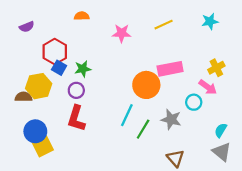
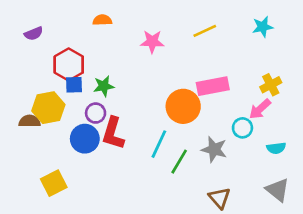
blue square: (59, 68) -> (74, 85), turned -32
pink arrow: (208, 87) -> (260, 109), turned 102
red L-shape: (76, 118) -> (113, 133), moved
cyan semicircle: (221, 130) -> (276, 148), moved, turned -128
blue circle: (35, 131) -> (85, 139), moved

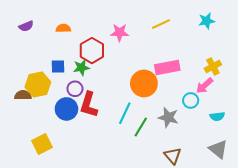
orange semicircle: (102, 20) -> (63, 28), moved
red hexagon: (69, 65) -> (92, 51), moved

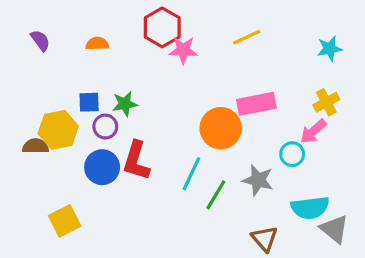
cyan star: (207, 21) -> (330, 49), moved
purple semicircle: (26, 26) -> (40, 40), turned -104
red hexagon: (92, 51) -> (162, 27), moved
purple circle: (75, 89) -> (105, 127), moved
cyan semicircle: (217, 116) -> (310, 208), moved, size x1.6

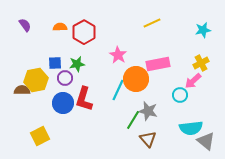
red hexagon: (162, 27) -> (84, 32), moved
pink star: (183, 50) -> (118, 55), moved, turned 30
cyan line: (191, 174) -> (118, 90), moved
gray star: (258, 180) -> (148, 111), moved
brown triangle: (265, 239) -> (148, 139), moved

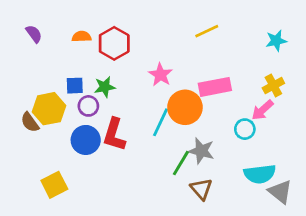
brown semicircle: (22, 90) -> (30, 122), turned -126

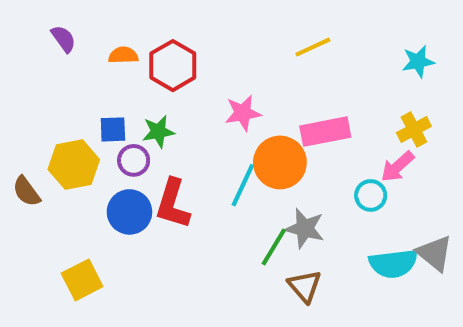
purple semicircle: (34, 34) -> (63, 39), moved
pink star: (160, 75) -> (243, 113), turned 30
brown semicircle: (30, 122) -> (26, 191), moved
gray triangle: (280, 192) -> (435, 253), moved

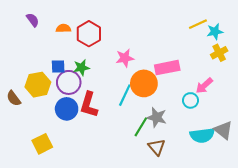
yellow line: (313, 47) -> (198, 24), moved
yellow cross: (414, 129) -> (219, 53), moved
purple circle: (134, 160) -> (69, 82), size x1.5

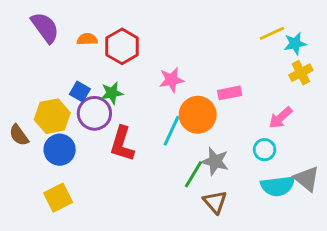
purple semicircle: (33, 20) -> (45, 28), size x1.6
blue square: (58, 67) -> (80, 92), turned 32
pink rectangle: (167, 68) -> (230, 93), size x0.7
cyan circle: (191, 100) -> (265, 150), moved
blue circle: (67, 109) -> (60, 150), moved

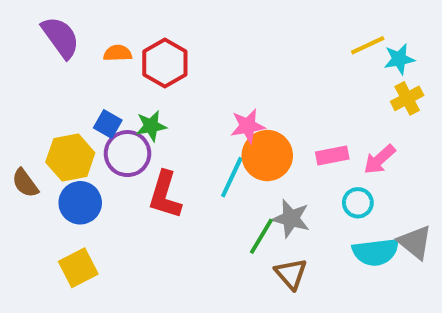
pink star: (171, 80) -> (248, 126), moved
pink rectangle: (230, 93) -> (332, 156), moved

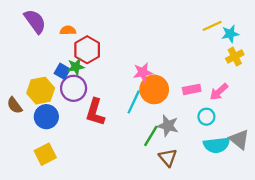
red hexagon: (165, 63) -> (87, 50), moved
green star: (151, 126) -> (76, 67), moved

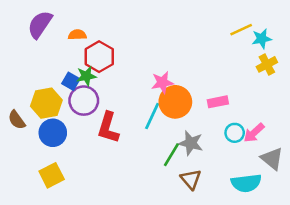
purple semicircle: (35, 21) -> (40, 24), turned -110
pink arrow: (219, 92) -> (254, 133), moved
cyan semicircle: (217, 145) -> (246, 183), moved

